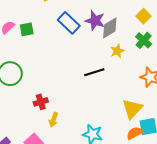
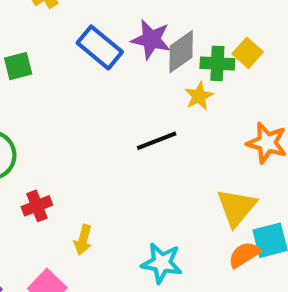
yellow square: (143, 16) -> (248, 53), moved
green cross: (144, 40) -> (217, 63), moved, turned -35
red cross: (41, 102) -> (37, 206), moved

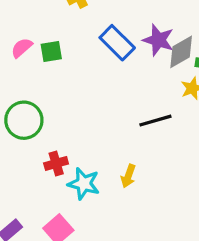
yellow arrow: (83, 240) -> (128, 176), moved
cyan star: (162, 263) -> (84, 184), moved

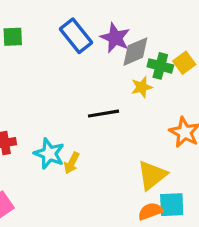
cyan star: (84, 184) -> (49, 154), moved

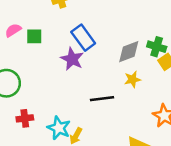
purple star: (115, 38) -> (72, 59), moved
green cross: (160, 66) -> (157, 47), moved

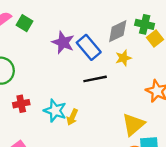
green square: (34, 36) -> (25, 23), turned 35
blue rectangle: (83, 38) -> (89, 47), moved

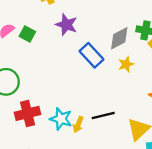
purple star: (63, 42) -> (66, 25), moved
black line: (95, 79) -> (103, 115), moved
red cross: (21, 104) -> (27, 113), size x1.5

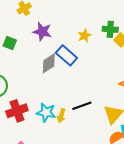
gray diamond: (119, 38) -> (49, 63), moved
yellow star: (126, 64) -> (85, 36), moved

